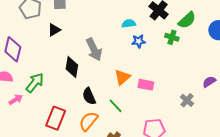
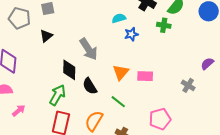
green arrow: (35, 83) -> (57, 95), moved
black semicircle: (89, 96) -> (90, 86), moved

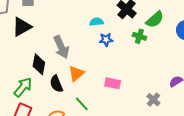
black triangle: (46, 36) -> (22, 27), size x1.5
orange triangle: (121, 72) -> (76, 73), moved

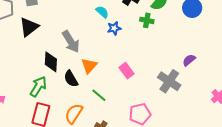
cyan semicircle: (96, 22) -> (102, 12), turned 56
pink rectangle: (113, 83) -> (127, 71), turned 49
gray cross: (153, 100) -> (169, 81), size x1.6

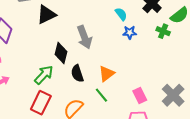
orange triangle: (89, 66) -> (107, 74), moved
pink rectangle: (127, 71) -> (140, 96), moved

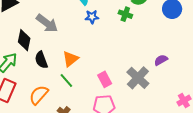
gray arrow: (84, 37) -> (47, 23), turned -30

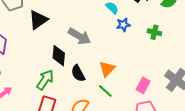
green cross: (125, 14) -> (154, 32), moved
pink rectangle: (105, 79) -> (143, 85), turned 63

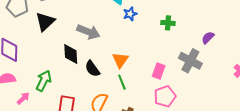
green cross: (154, 32) -> (168, 23), moved
green arrow: (45, 80) -> (44, 81), moved
green line: (105, 91) -> (122, 82), turned 35

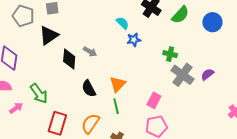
gray arrow: (88, 32) -> (90, 52), size x0.6
black diamond: (71, 54) -> (69, 59), moved
gray cross: (190, 61) -> (182, 75), moved
green arrow: (44, 81) -> (39, 94), turned 110

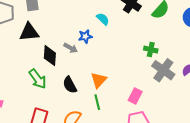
black triangle: (49, 35) -> (29, 32), turned 30
blue star: (134, 40) -> (85, 36), moved
green arrow: (39, 94) -> (38, 79), moved

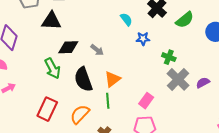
blue star: (85, 36) -> (143, 39), moved
gray arrow: (71, 48) -> (97, 50), moved
black diamond: (50, 56) -> (68, 47), turned 75
black semicircle: (70, 85) -> (83, 79), size x1.4

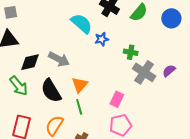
cyan semicircle: (126, 19) -> (82, 23), size x1.6
gray arrow: (97, 50) -> (59, 59), size x1.5

